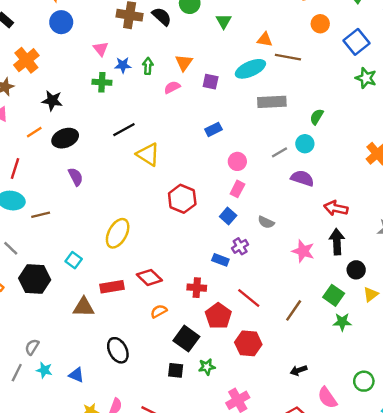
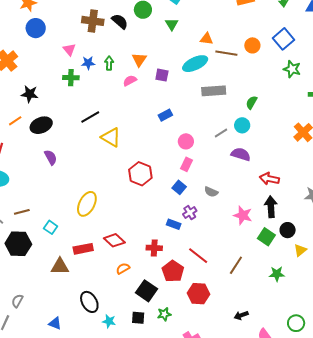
orange circle: (320, 24) -> (252, 45), moved
brown line: (41, 215) -> (22, 212), moved
green square: (334, 295) -> (266, 237), moved
cyan star: (44, 370) -> (109, 321), moved

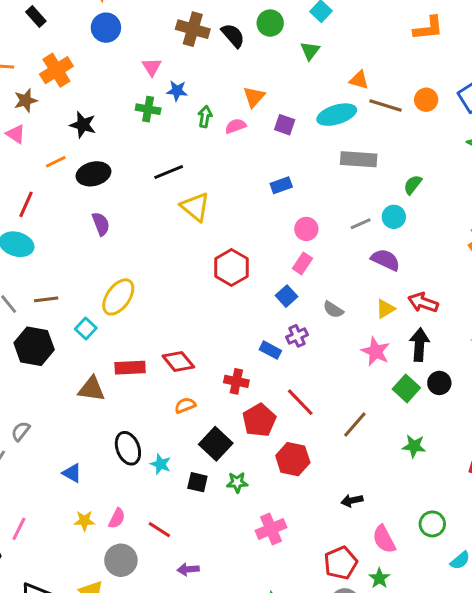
green arrow: (109, 63) -> (205, 117), moved
yellow ellipse: (87, 204) -> (118, 297), moved
yellow triangle: (300, 250) -> (385, 309), moved
cyan star: (109, 321) -> (161, 464), moved

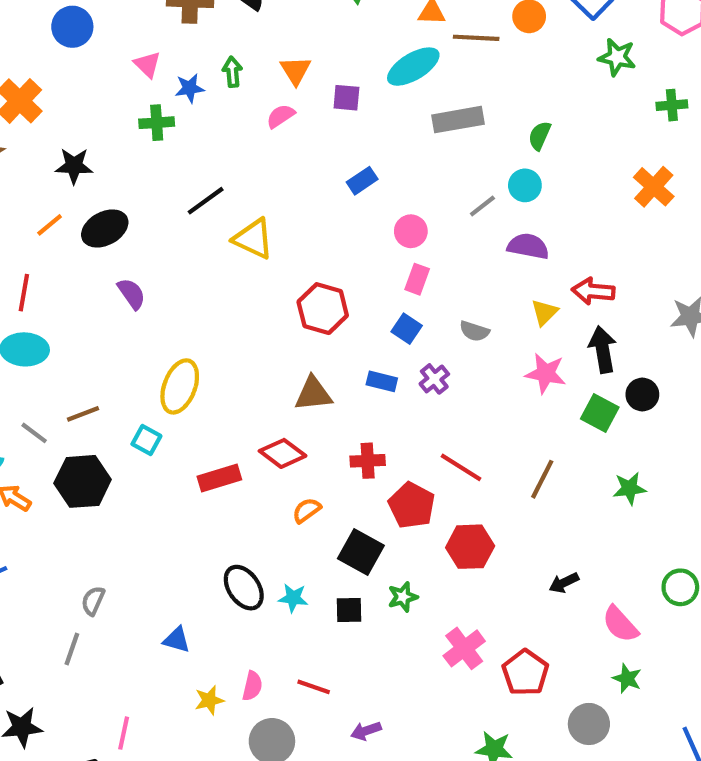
green arrow: (205, 117) -> (232, 72), moved
blue rectangle: (270, 350) -> (382, 381), moved
brown triangle: (91, 389) -> (313, 394), moved
red pentagon: (341, 563) -> (525, 673), moved

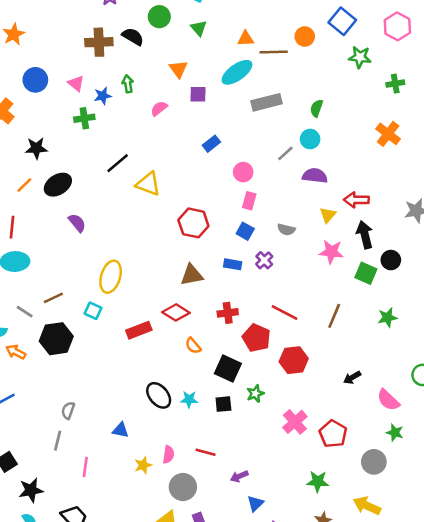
blue circle: (72, 27) -> (35, 80), moved
orange triangle: (296, 70) -> (178, 69), moved
orange semicircle: (307, 510) -> (193, 346), turned -90
pink line: (124, 733) -> (85, 467), moved

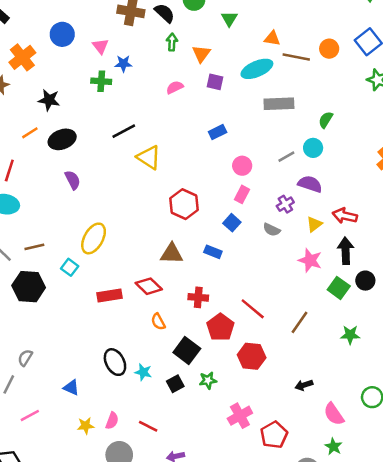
green arrow: (128, 84) -> (172, 42), moved
purple cross: (264, 260) -> (285, 204), moved
black square: (223, 404) -> (175, 384), turned -35
pink line: (85, 467) -> (30, 415), turned 42

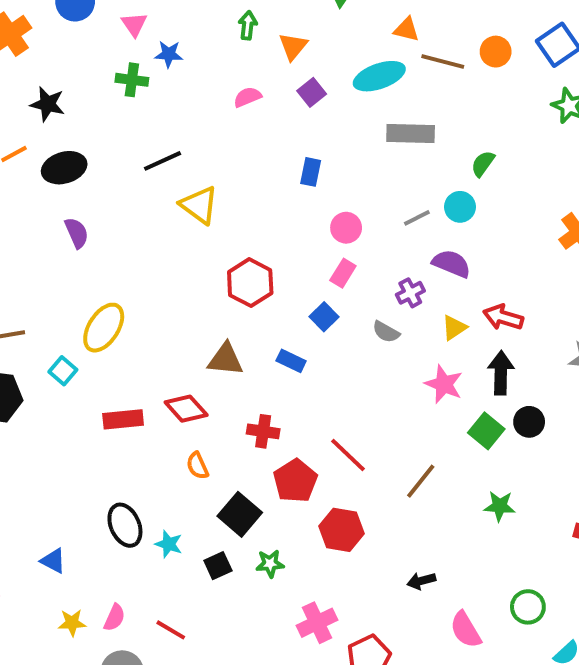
purple square: (215, 82) -> (312, 92), turned 35
blue rectangle: (218, 132) -> (311, 172), turned -56

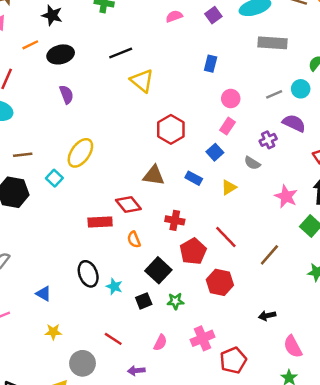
yellow triangle: (454, 328) -> (229, 187), moved
red rectangle: (123, 419) -> (100, 222), moved
pink semicircle: (114, 618) -> (160, 343), moved

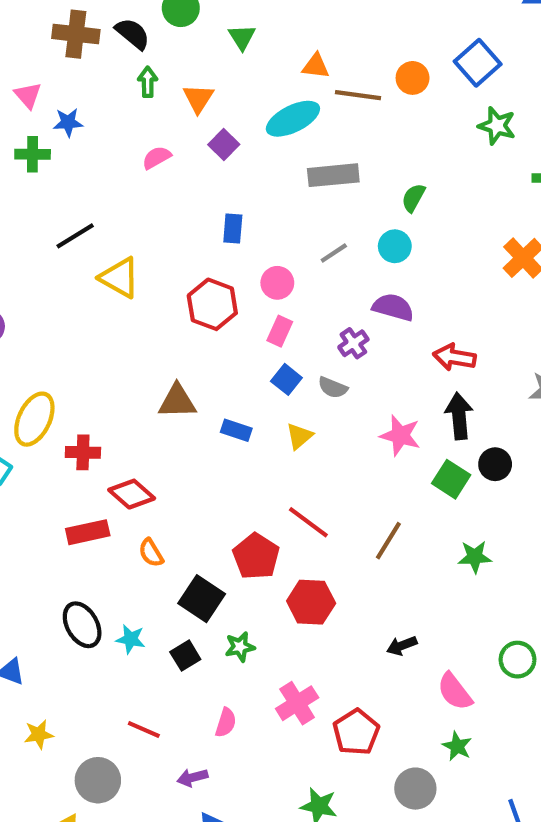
gray line: (274, 94) -> (334, 253), moved
red hexagon: (171, 129) -> (212, 304), moved
blue square: (215, 152) -> (286, 379), moved
brown triangle: (154, 176) -> (177, 401), moved
red cross: (175, 220) -> (83, 452), moved

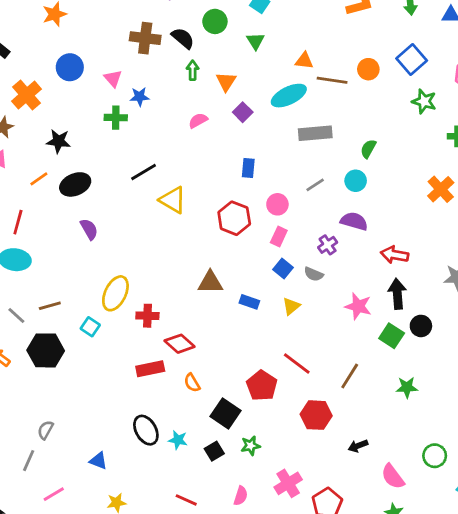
red hexagon: (311, 602) -> (316, 415), moved

